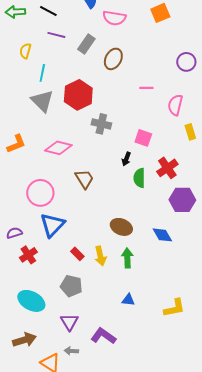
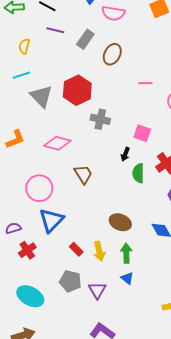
cyan line: (42, 73) -> (21, 75), moved, turned 60
blue triangle: (128, 300) -> (127, 278), moved, turned 32
purple triangle: (69, 322) -> (97, 290), moved

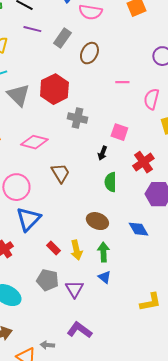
green semicircle: (138, 173) -> (110, 182), moved

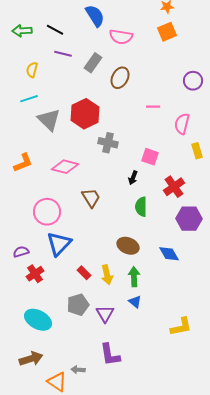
gray pentagon: (47, 280) -> (78, 305), turned -30
purple L-shape: (79, 330) -> (110, 355), turned -135

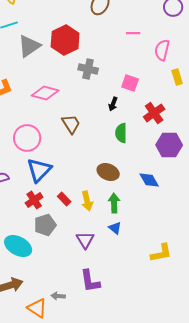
gray triangle: (49, 120) -> (29, 46), turned 40
red cross: (35, 274) -> (34, 200), moved
gray pentagon: (78, 305) -> (45, 225), moved

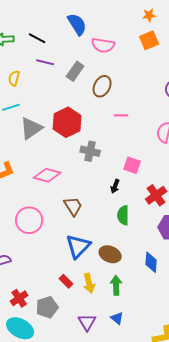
pink line: (133, 33) -> (121, 115), moved
blue triangle: (39, 170) -> (78, 246), moved
blue diamond: (149, 180) -> (151, 262), turned 35
red cross: (34, 200) -> (19, 298), moved
blue triangle: (115, 228) -> (117, 318), moved

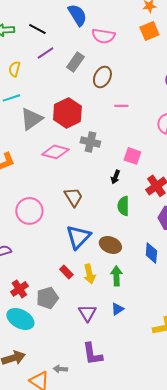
purple line: (45, 62) -> (45, 53), turned -48
pink diamond: (47, 175) -> (55, 152), moved
blue triangle: (117, 318) -> (117, 309), turned 48

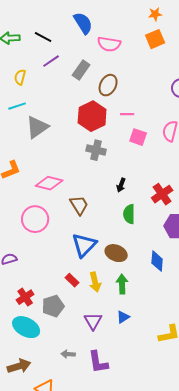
red hexagon: (67, 113) -> (92, 116), moved
pink diamond: (55, 152) -> (49, 183), moved
pink square: (132, 156) -> (138, 137), moved
gray arrow: (60, 369) -> (68, 354), moved

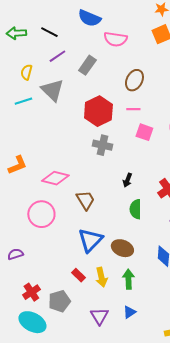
blue semicircle: (83, 23) -> (89, 18), turned 145
brown ellipse: (108, 85) -> (134, 80), moved
gray triangle: (37, 127) -> (52, 90), moved, turned -40

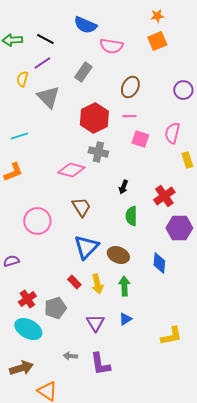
purple line: (57, 56) -> (42, 63), moved
cyan line: (23, 101) -> (19, 136), moved
pink diamond: (55, 178) -> (71, 170), moved

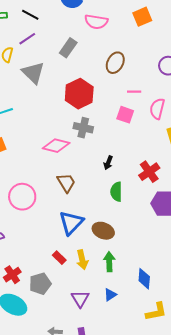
pink line: (129, 116) -> (134, 92), moved
blue diamond: (159, 263) -> (144, 279), moved

